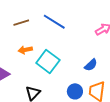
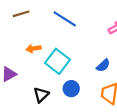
brown line: (21, 23) -> (21, 14), moved
blue circle: (75, 91) -> (71, 89), moved

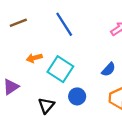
blue line: (65, 19) -> (64, 24), turned 30

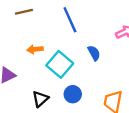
blue semicircle: (108, 69) -> (94, 53), moved, turned -80

